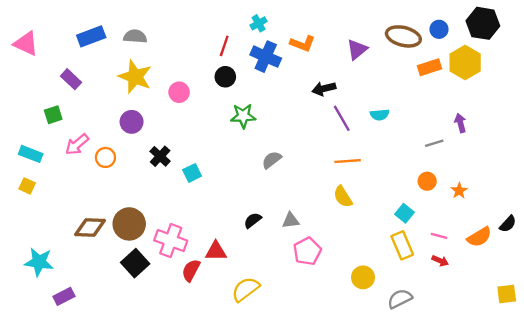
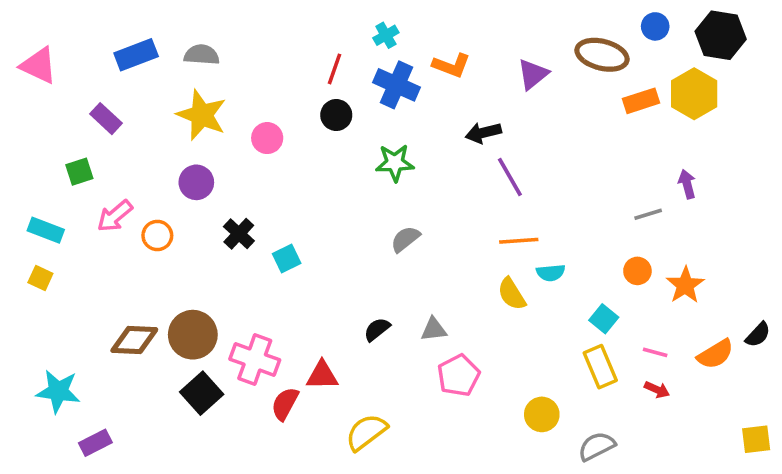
blue circle: (439, 29) -> (655, 26), moved
cyan semicircle: (380, 115) -> (551, 273), moved
green star: (243, 116) -> (395, 163), moved
orange star: (459, 191) -> (685, 285), size x1.5

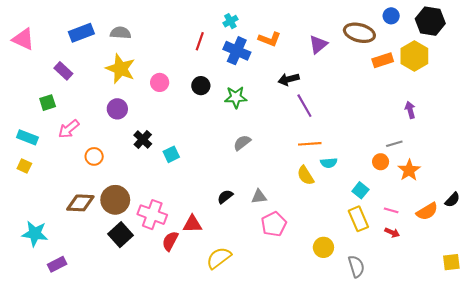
black circle: (336, 115) -> (201, 86), moved
gray line: (648, 214) -> (394, 144), moved
orange circle: (157, 235) -> (94, 156), moved
gray semicircle: (597, 446) -> (356, 266), turned 100

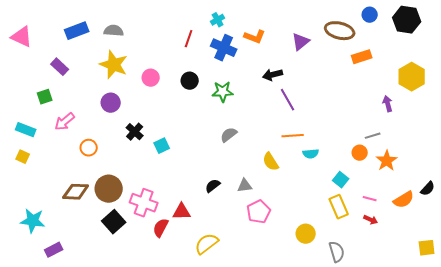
yellow hexagon: (414, 56) -> (412, 77), moved
yellow semicircle: (305, 175) -> (271, 162), moved

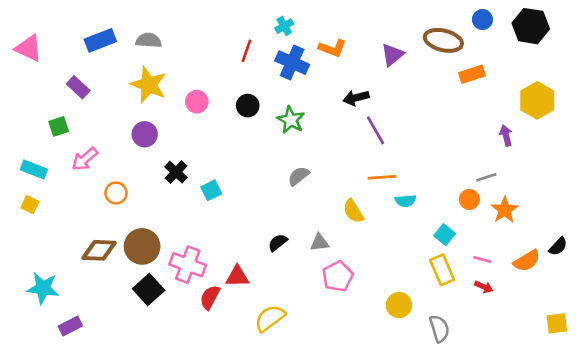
green star: (223, 92) -> (291, 120), turned 30

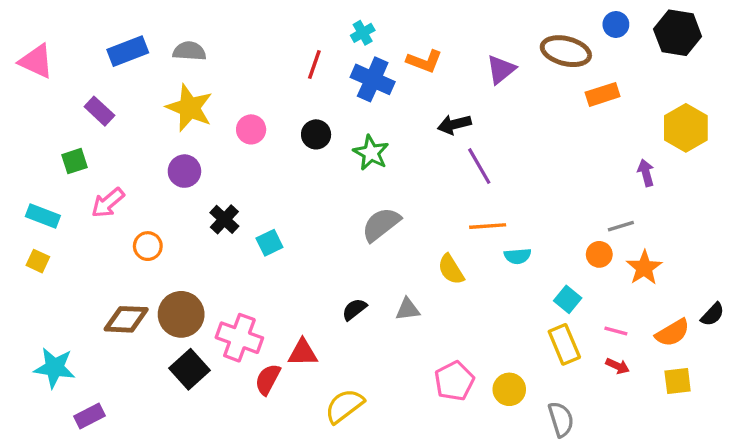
gray semicircle: (299, 176) -> (381, 224), size x1.4
pink pentagon: (338, 276) -> (454, 381), moved
yellow square: (557, 323) -> (678, 381), moved

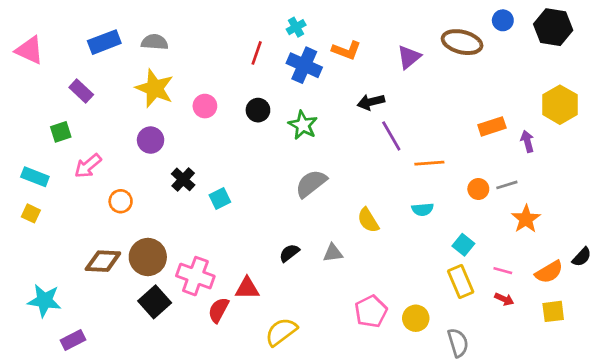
orange rectangle: (603, 94) -> (492, 126), moved
orange line: (488, 226) -> (429, 163), moved
orange circle: (599, 254) -> (478, 189), moved

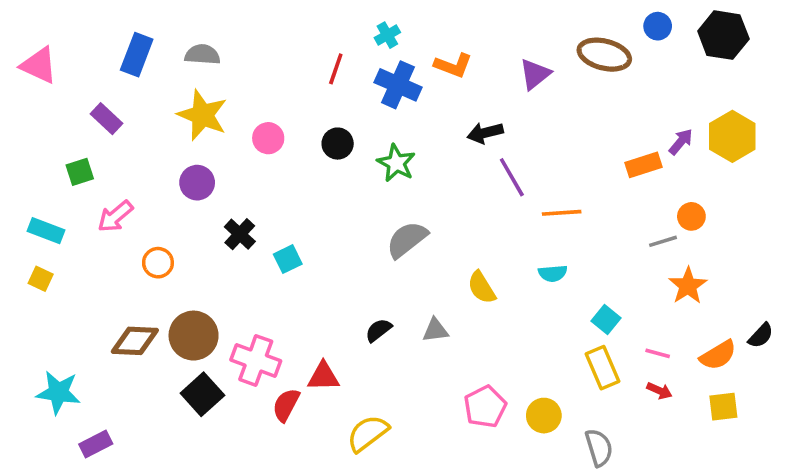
blue rectangle: (104, 42) -> (137, 55), turned -48
purple arrow: (527, 141) -> (681, 142), moved, turned 55
orange circle: (478, 189) -> (691, 216), moved

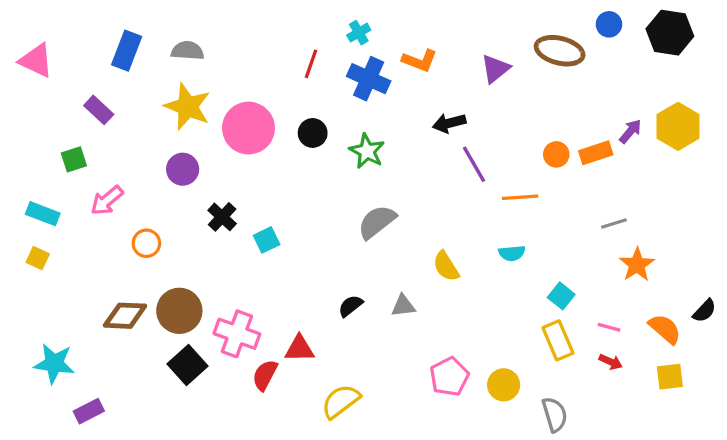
pink circle: (268, 138) -> (248, 128), size x1.8
orange circle: (691, 216) -> (556, 154), moved
orange semicircle: (718, 355) -> (665, 329), turned -108

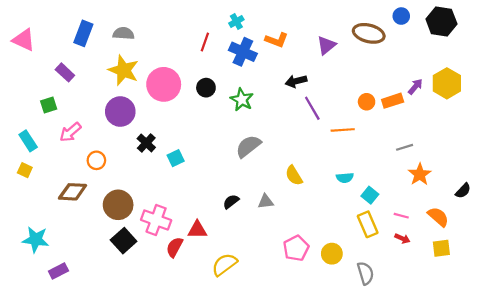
purple circle: (183, 169) -> (120, 112), size x1.4
cyan rectangle: (43, 214) -> (28, 141), turned 36
cyan semicircle: (512, 253) -> (345, 178), moved
black semicircle: (704, 311) -> (463, 191), moved
brown diamond: (125, 316) -> (73, 192), moved

